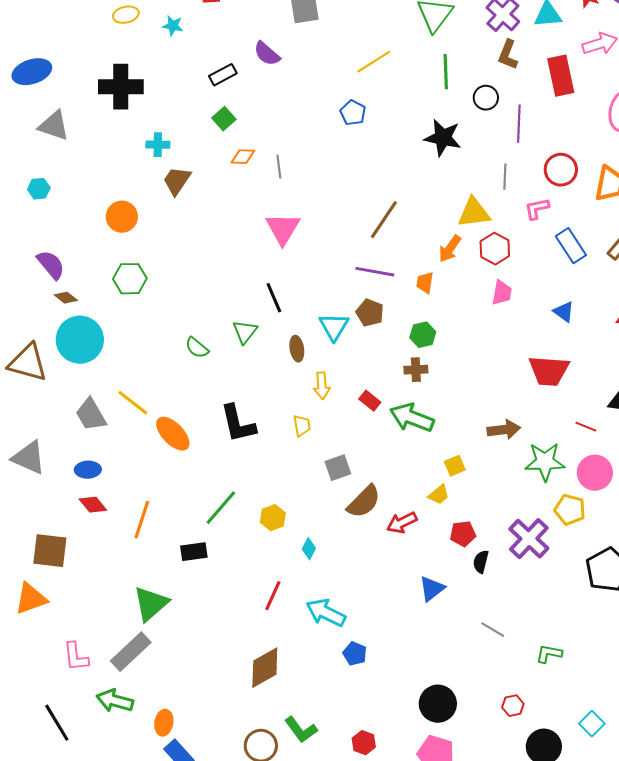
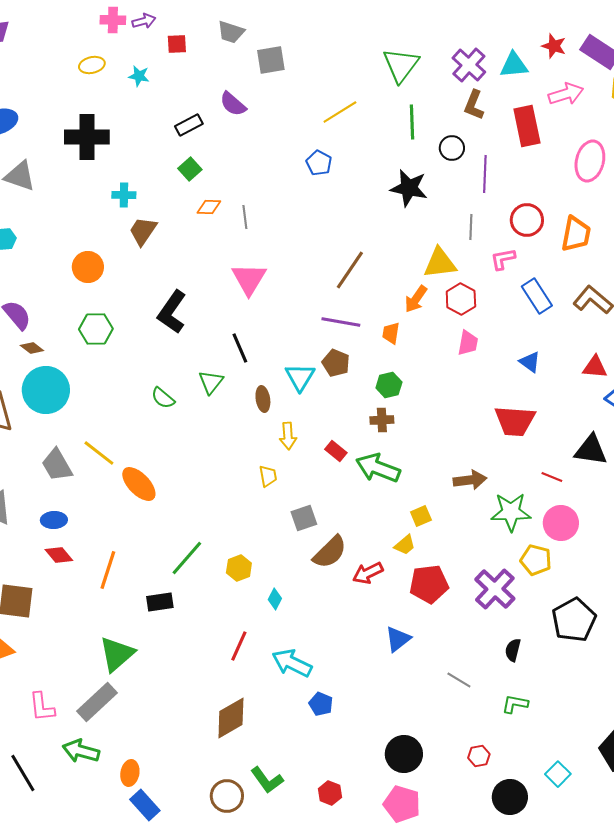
black L-shape: (238, 424) -> (172, 312), moved, turned 48
red pentagon: (463, 534) -> (429, 584), size x1.5
black semicircle: (481, 562) -> (513, 650), moved

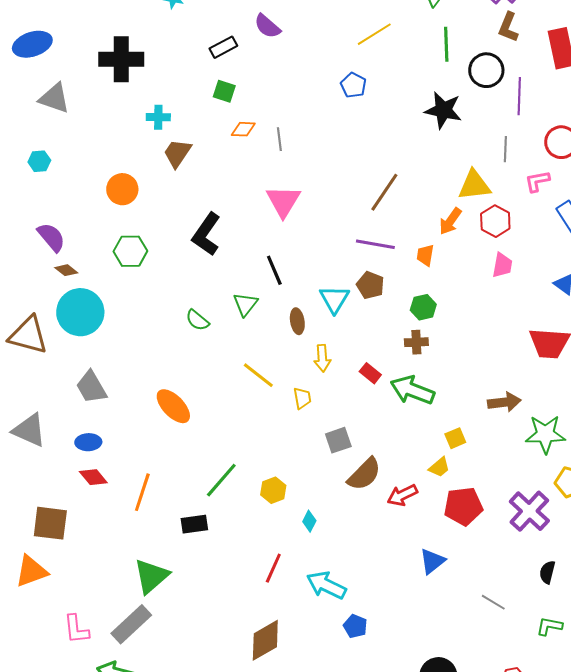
black circle: (452, 148) -> (486, 70), size x1.4
green square: (190, 169) -> (224, 91), turned -30
yellow line: (99, 453) -> (258, 375), moved

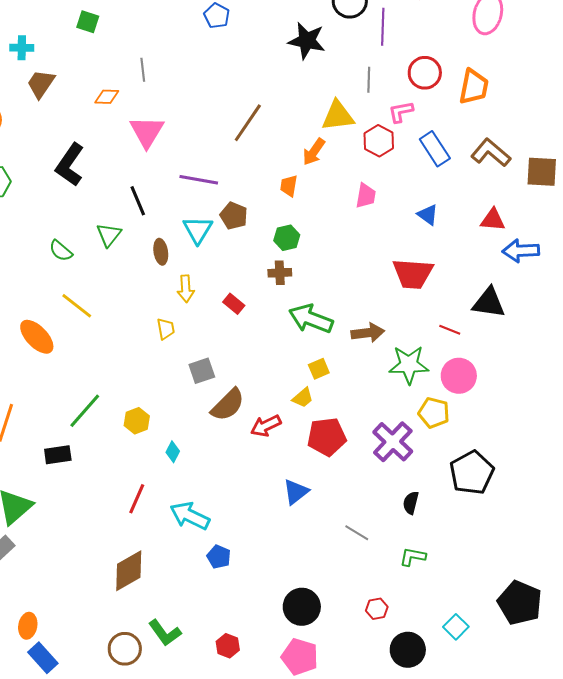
orange diamond: (243, 129) -> (107, 97), moved
red hexagon: (495, 221) -> (379, 141), moved
purple line: (375, 244) -> (199, 180), moved
yellow line: (258, 375) -> (77, 306), moved
green arrow: (412, 390) -> (311, 319), moved

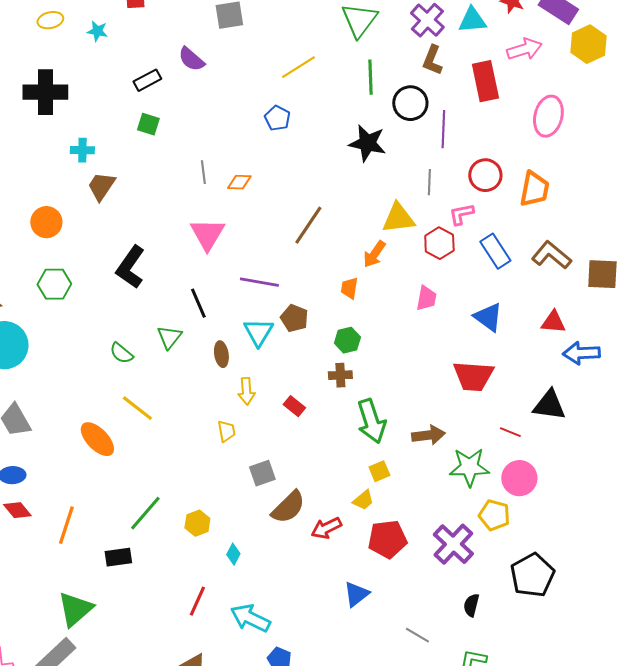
orange diamond: (107, 97) -> (239, 182), moved
blue triangle: (428, 215) -> (488, 317), size x1.4
green arrow: (311, 319) -> (371, 421), turned -129

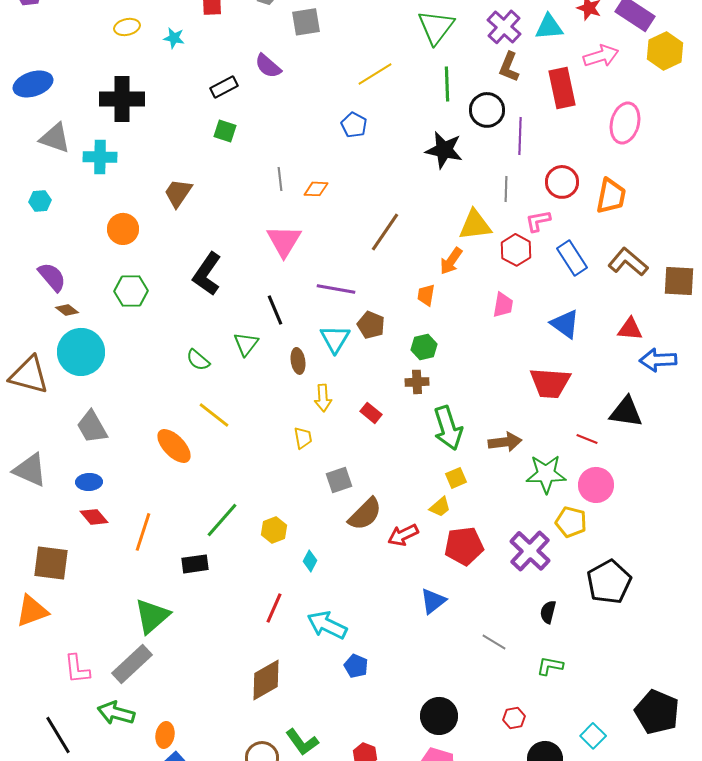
cyan cross: (82, 150) -> (100, 157), moved, size x1.4

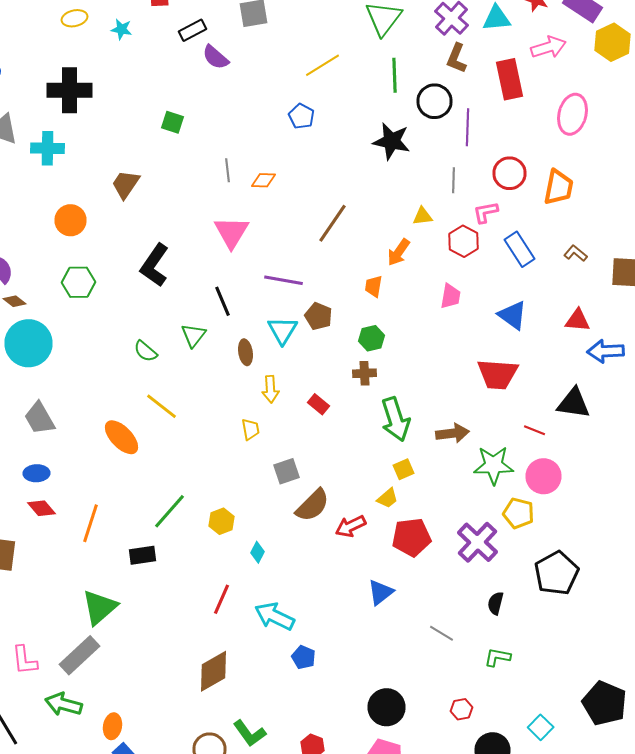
black rectangle: (224, 87) -> (192, 30), moved
yellow triangle: (475, 225) -> (422, 216), size x0.6
brown L-shape: (628, 262) -> (576, 253), size x0.6

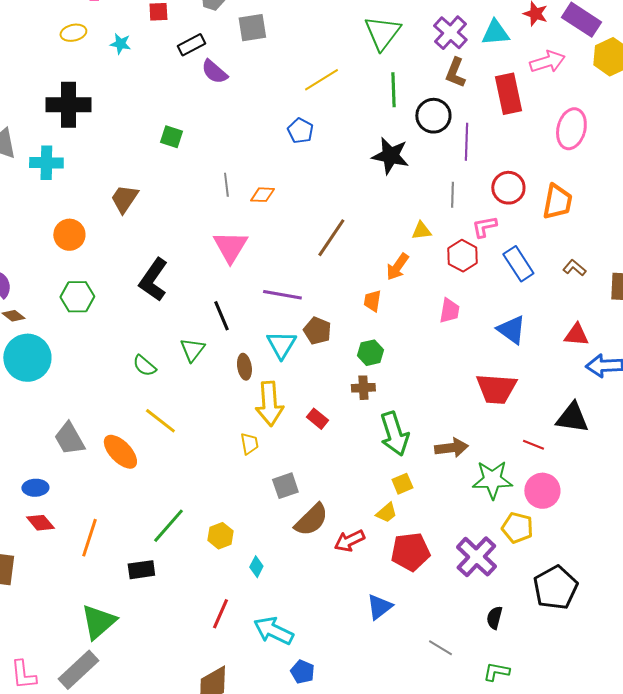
yellow arrow: (270, 389) -> (269, 404), size x1.6
gray trapezoid: (40, 418) -> (69, 439), moved

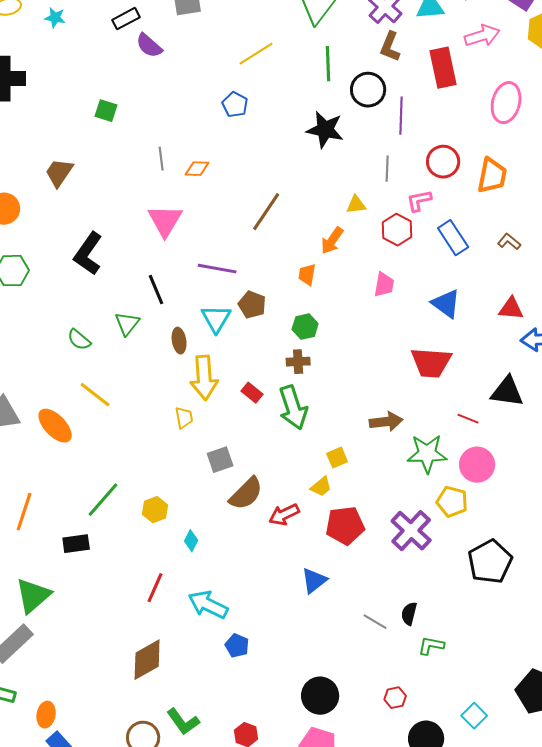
green arrow: (394, 434) -> (293, 408), moved
black semicircle: (494, 618) -> (409, 614), moved

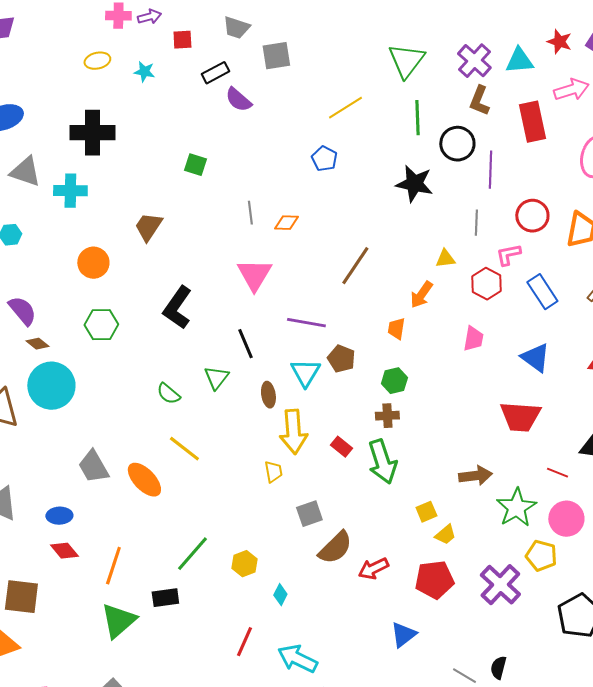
green star: (427, 454) -> (516, 508), turned -30
yellow trapezoid: (321, 487) -> (445, 535), moved
green triangle: (33, 596) -> (118, 621), moved

